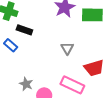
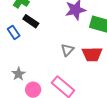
red trapezoid: (94, 68) -> (92, 54), moved

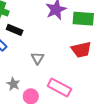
gray triangle: (67, 50) -> (38, 58), moved

